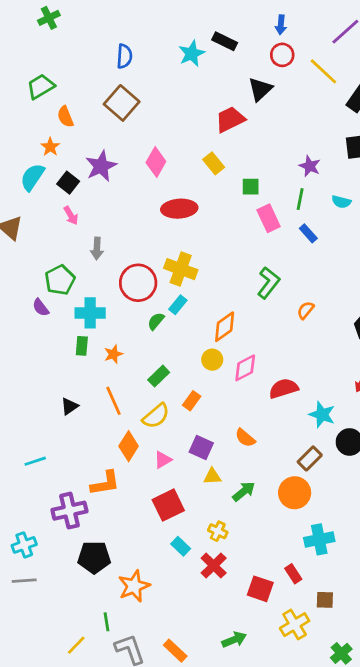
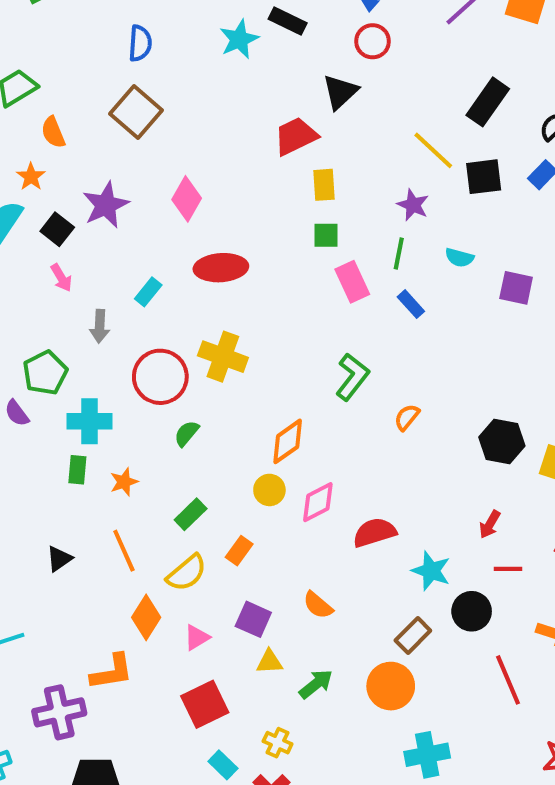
yellow line: (323, 71) -> (433, 150), moved
yellow rectangle: (214, 163) -> (324, 185), moved, turned 35
cyan rectangle: (178, 305) -> (148, 292), moved

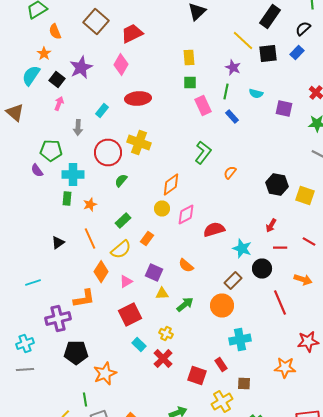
red trapezoid: (296, 136) -> (132, 34), moved
pink arrow: (61, 278) -> (59, 104), turned -128
green pentagon: (45, 373) -> (51, 150), turned 30

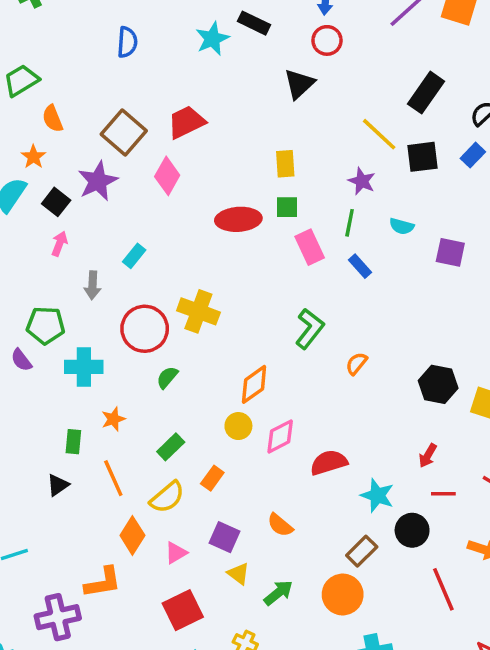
brown square: (96, 22) -> (124, 132), moved
red ellipse: (138, 98) -> (238, 219), moved
green rectangle: (67, 198) -> (73, 442), moved
yellow triangle: (162, 294) -> (238, 574), turned 40

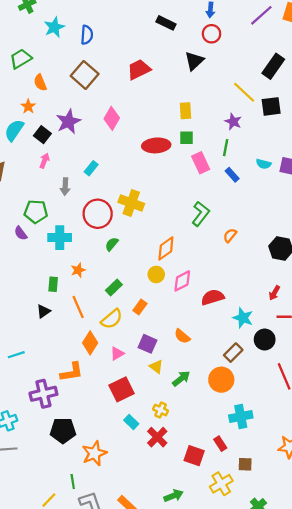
cyan star: (212, 39) -> (54, 27), moved
red trapezoid: (186, 122) -> (139, 70), moved
brown square: (124, 132) -> (85, 75), moved
cyan semicircle: (402, 226) -> (264, 164), moved

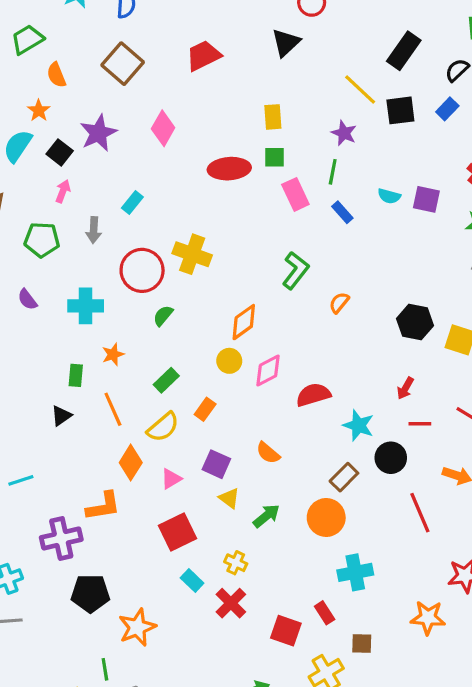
green pentagon: (36, 212) -> (42, 240), moved

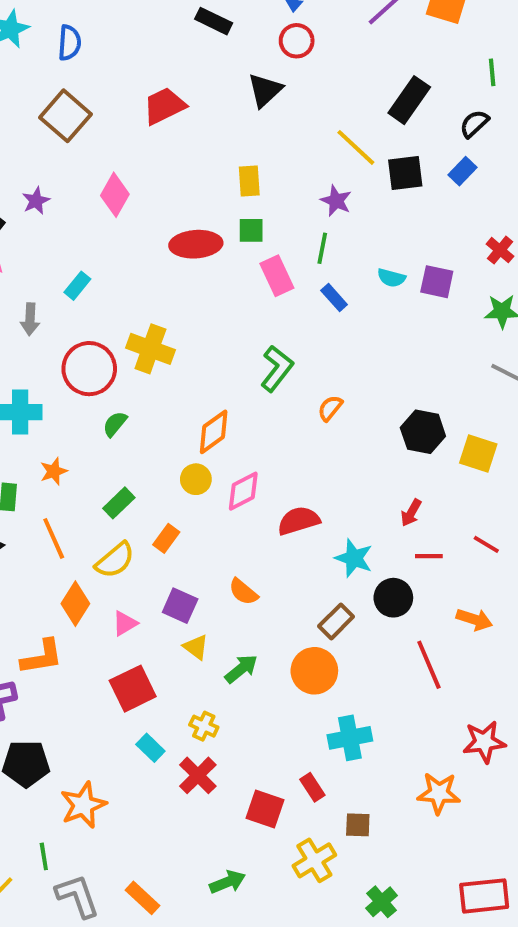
purple star: (98, 133) -> (36, 201), size x0.6

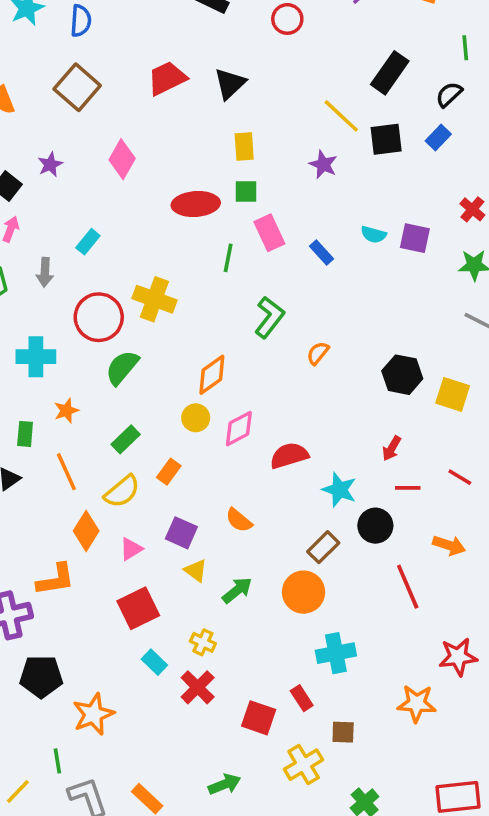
black triangle: (265, 90) -> (230, 84), moved
green line: (322, 248) -> (228, 258), moved
green semicircle: (115, 424) -> (122, 367), size x1.5

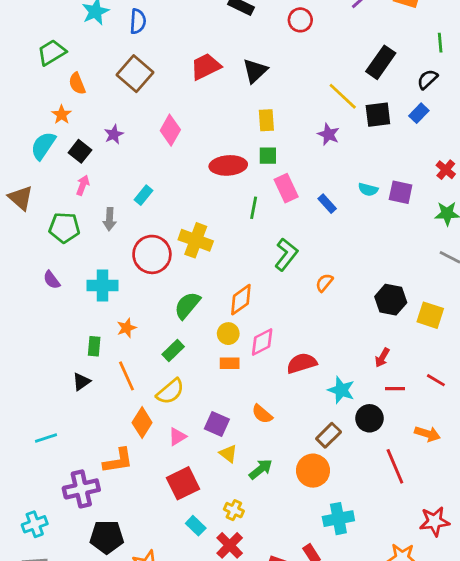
green semicircle: (122, 367) -> (187, 305), moved
orange rectangle: (169, 472) -> (230, 363), moved, turned 54

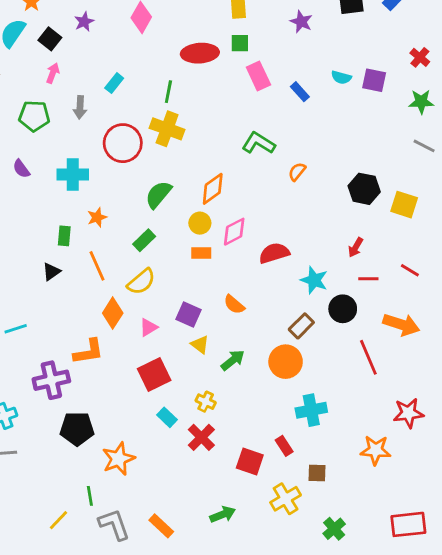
green line: (254, 208) -> (168, 92), moved
green L-shape: (286, 254) -> (258, 143), turned -96
orange arrow: (427, 434) -> (401, 324), size x1.4

